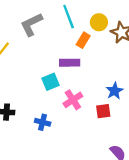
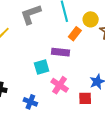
pink cross: (73, 100) -> (60, 85), turned -30

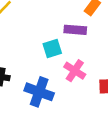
blue cross: (30, 102) -> (39, 92), size x1.6

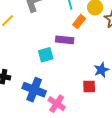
pink cross: (75, 71) -> (57, 104), moved

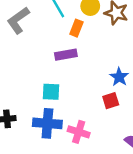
cyan square: (46, 55) -> (51, 92), moved, turned 35

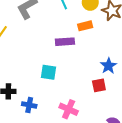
orange rectangle: (76, 28) -> (85, 26), moved, turned 48
blue cross: (47, 123) -> (29, 105), moved, size x0.6

